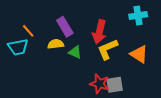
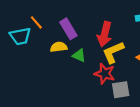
orange line: (28, 31) -> (36, 22), moved
cyan trapezoid: (18, 47) -> (20, 36), moved
red star: (99, 84) -> (105, 74), moved

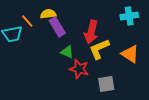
yellow semicircle: (59, 47) -> (48, 14), moved
red star: (105, 74) -> (79, 69), moved

